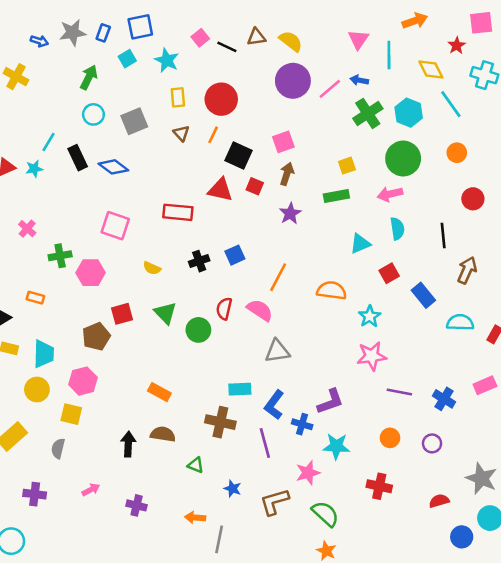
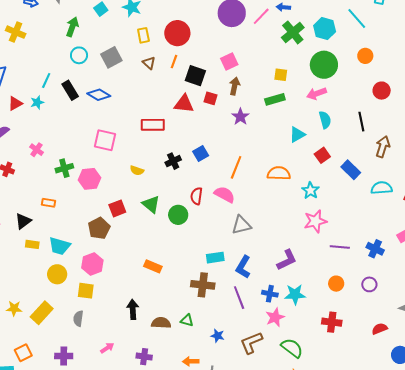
yellow square: (347, 166) -> (281, 75), turned 32
cyan trapezoid: (44, 354) -> (60, 246), turned 110
blue cross: (302, 424) -> (270, 294), moved
brown semicircle: (163, 434) -> (161, 323), moved

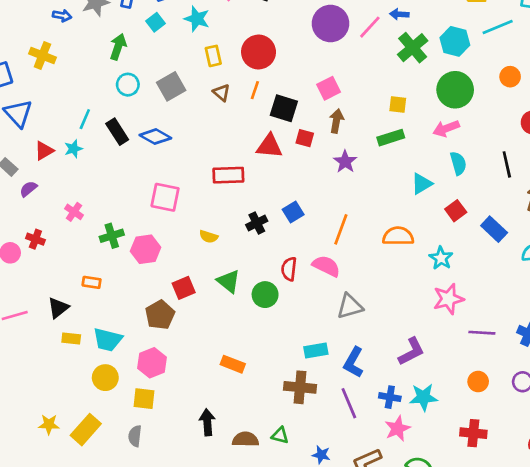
cyan line: (357, 18) -> (498, 27), turned -70

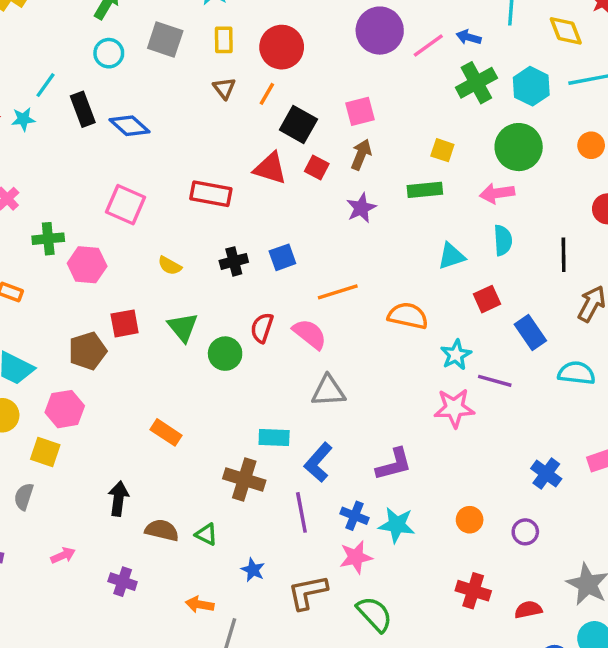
gray square: (171, 86) -> (165, 40), moved, turned 36
orange line: (341, 229) -> (338, 292), turned 40
purple line: (482, 333) -> (495, 381), moved
red cross: (473, 433) -> (473, 591), moved

